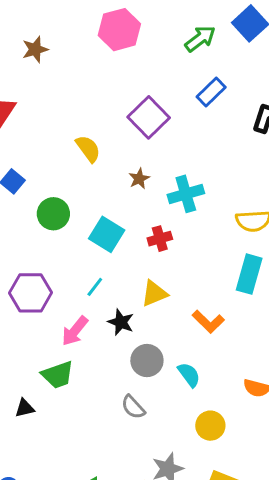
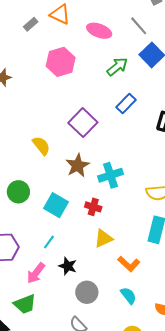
brown star: (139, 179) -> (78, 165), size x1.6
red cross: (160, 239) -> (93, 207), turned 35
yellow triangle: (154, 293) -> (103, 238), moved
cyan semicircle: (189, 375) -> (128, 296), moved

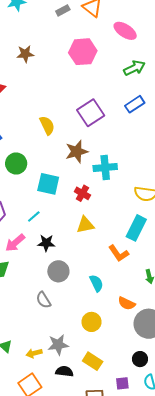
cyan square: (56, 205) -> (48, 184), turned -30
orange L-shape: (129, 264) -> (119, 253), moved
black star: (68, 266) -> (46, 243), turned -30

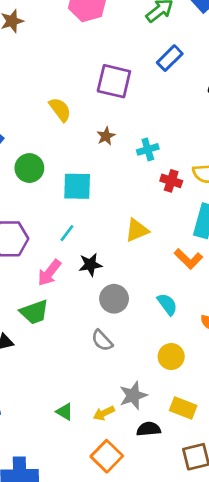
purple square: (91, 113) -> (114, 81), turned -32
brown star: (77, 152) -> (106, 136), size x0.6
cyan cross: (105, 168) -> (148, 149), size x0.7
red cross: (82, 193) -> (171, 181), moved

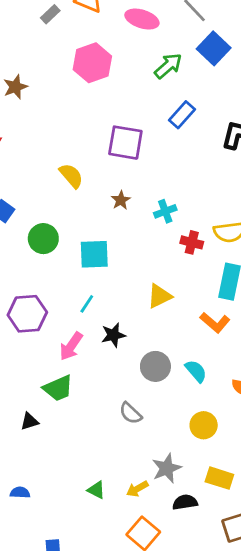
gray circle: (114, 299) -> (155, 366), moved

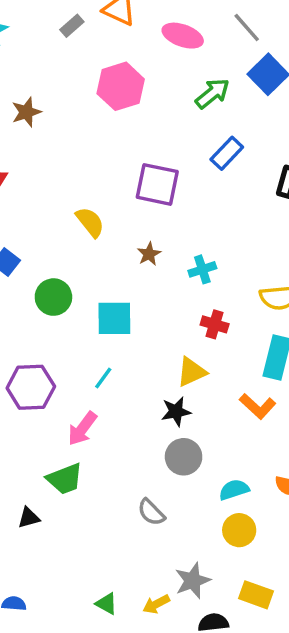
red cross: (192, 242) -> (215, 324), moved
black star: (113, 335) -> (176, 412), moved
cyan semicircle: (196, 371) -> (234, 490), moved, turned -70

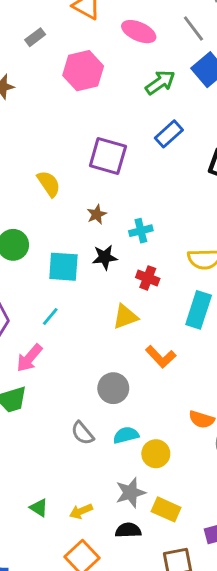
gray rectangle: (72, 26) -> (35, 37), moved
orange L-shape: (258, 406) -> (161, 357), moved
black star: (176, 412) -> (105, 257), moved
cyan semicircle: (234, 490) -> (126, 435), moved
gray star: (193, 581) -> (130, 493), moved

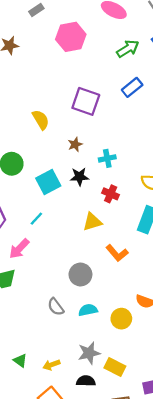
cyan square: (63, 267) -> (48, 182), turned -35
yellow circle: (156, 454) -> (121, 319), moved

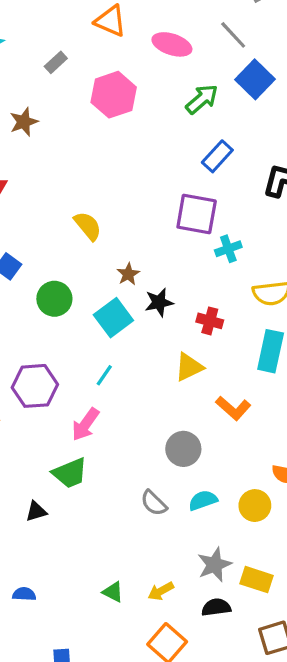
purple square: (86, 101) -> (197, 214), moved
brown star: (75, 144) -> (128, 274), moved
cyan cross: (107, 158) -> (228, 249), moved

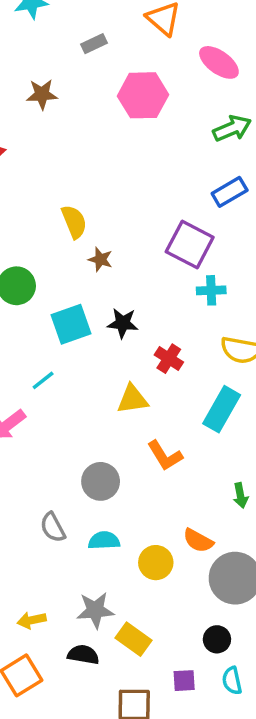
brown star: (128, 274) -> (100, 259), moved, turned 30

